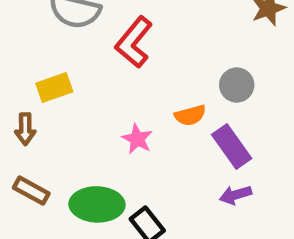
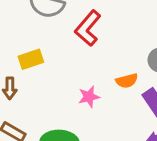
pink star: (137, 139) -> (89, 97), turned 30

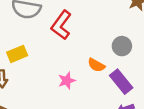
orange semicircle: (127, 81) -> (96, 65), turned 48

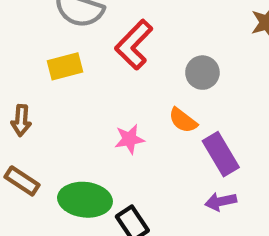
gray circle: (122, 46) -> (202, 73), moved
yellow rectangle: (17, 54) -> (65, 66), moved

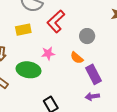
pink star: (129, 139) -> (48, 54), moved
green ellipse: (85, 200) -> (29, 70), moved

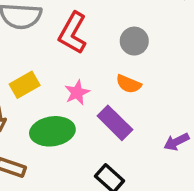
yellow rectangle: (23, 30) -> (25, 85), moved
purple rectangle: (94, 74) -> (115, 123), moved

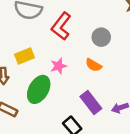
purple rectangle: (115, 123) -> (91, 103), moved
green ellipse: (52, 131) -> (39, 89), turned -60

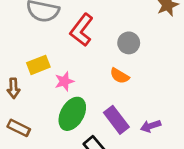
pink star: (59, 66) -> (64, 81), moved
green ellipse: (39, 89) -> (72, 114), moved

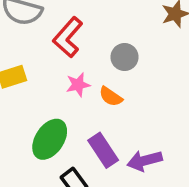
pink star: (64, 81) -> (78, 85), moved
purple arrow: (151, 126) -> (145, 161), size x1.4

